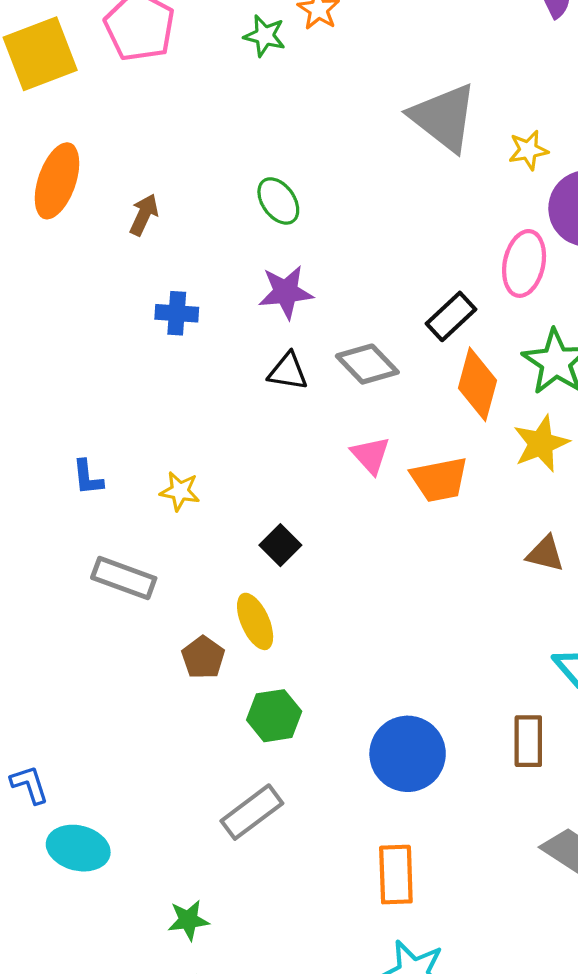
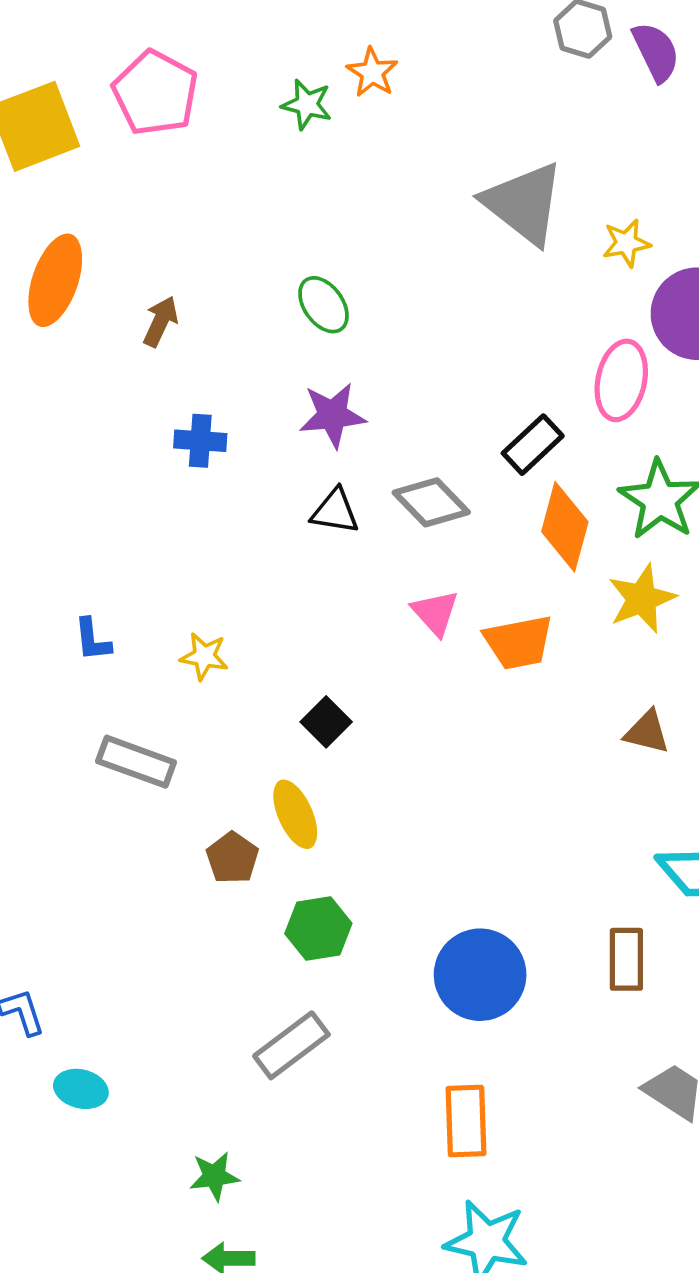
cyan ellipse: (78, 848) -> (81, 1089), size x0.7

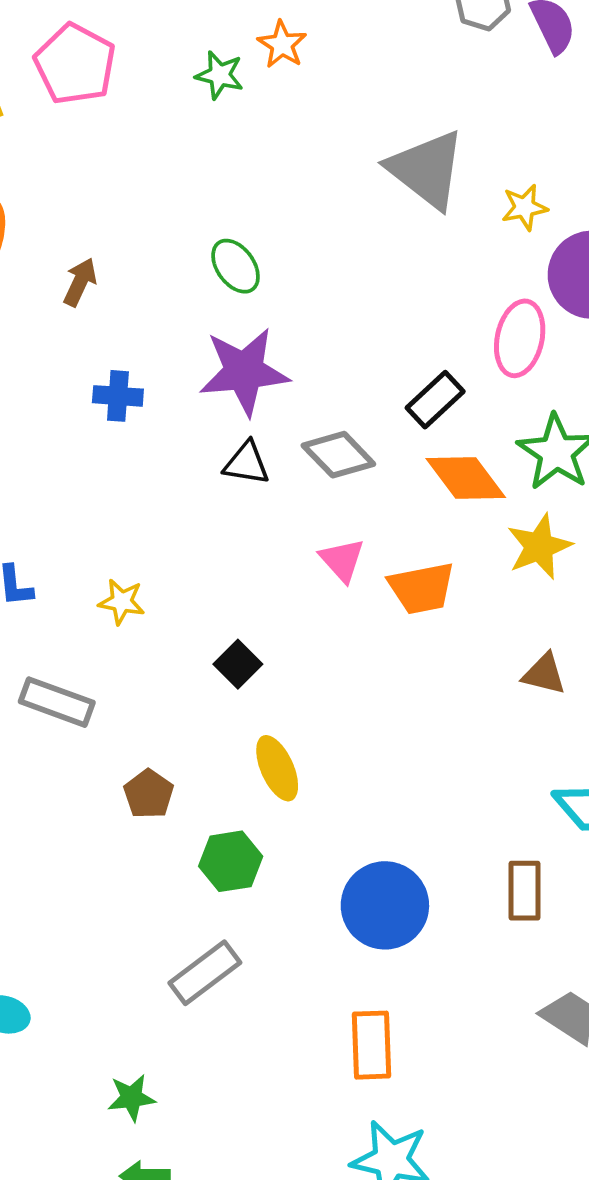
purple star: (332, 415) -> (244, 371), size x1.4
orange diamond: (565, 527) -> (466, 478), turned -52
yellow ellipse: (295, 814) -> (277, 768), moved

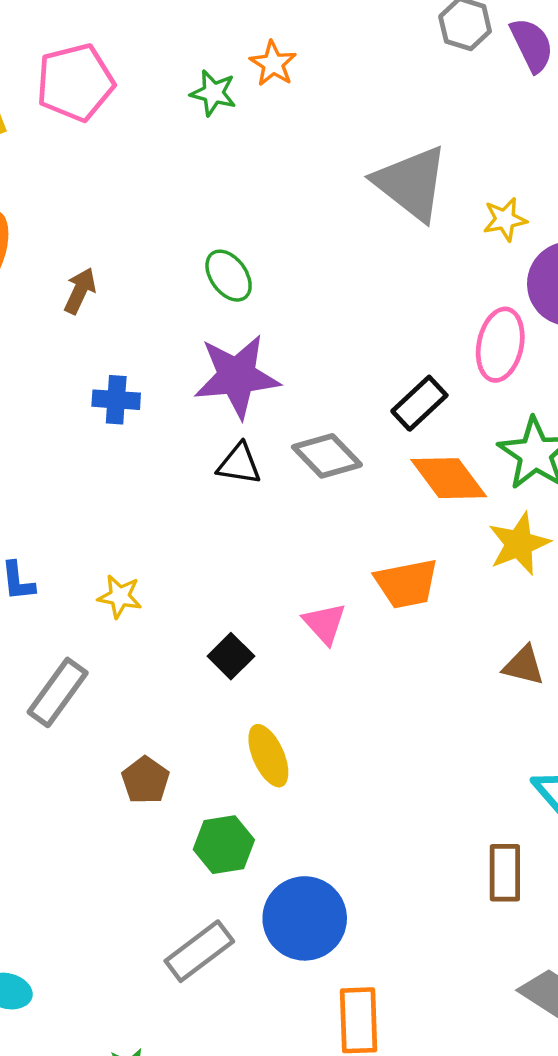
pink pentagon: (75, 64) -> (75, 82), turned 30
pink triangle: (342, 560) -> (325, 623), moved
gray rectangle: (57, 702) -> (58, 692), turned -74
blue circle: (385, 905) -> (305, 918), moved

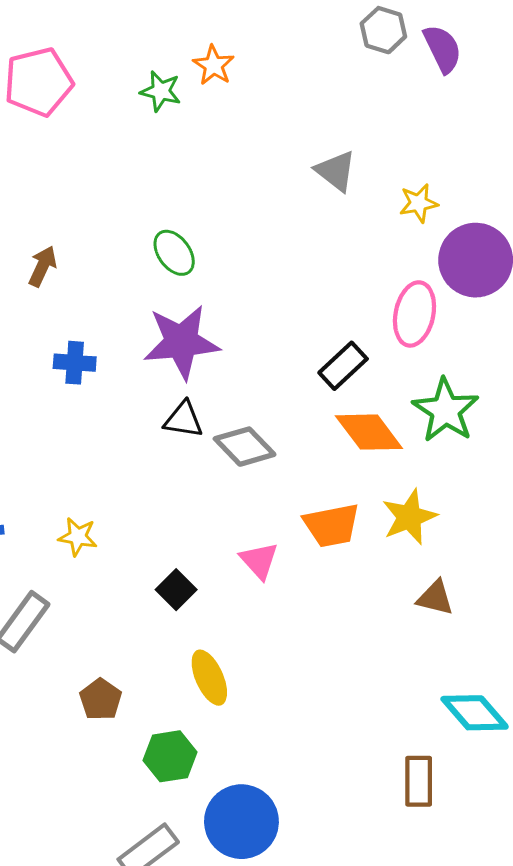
gray triangle: (411, 183) -> (336, 171), size x0.6
gray diamond: (327, 456) -> (245, 447), moved
yellow star: (519, 544) -> (409, 517), moved

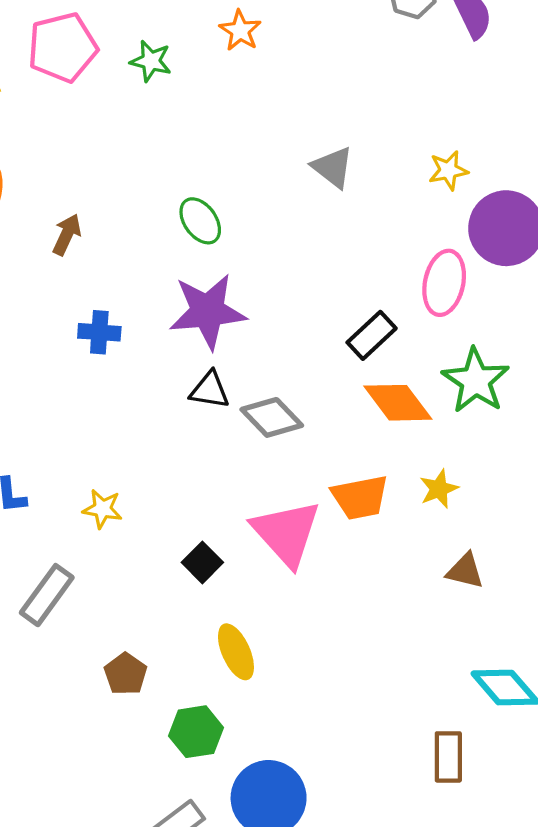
green star: (161, 91) -> (151, 61), moved
gray triangle: (336, 171) -> (333, 167), moved
yellow star: (409, 517) -> (439, 489), size x0.7
pink triangle: (259, 561) -> (286, 533), size x1.8

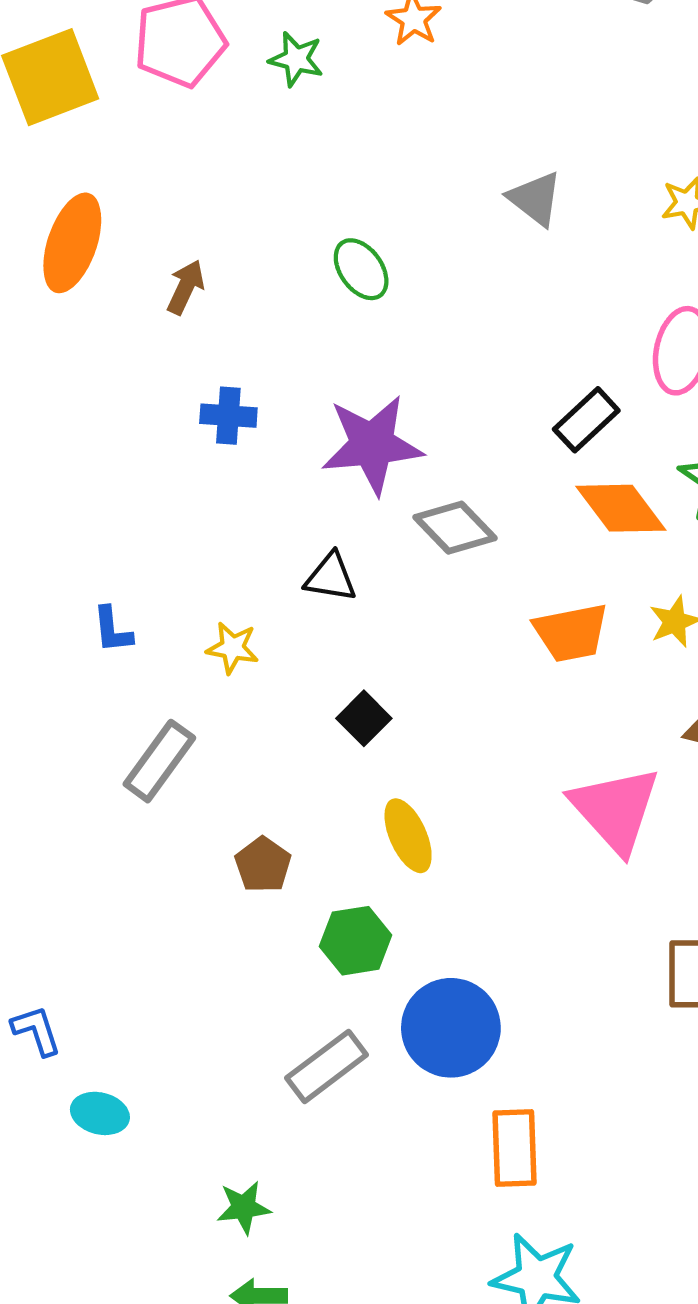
purple star: (208, 311) -> (372, 445), moved
black triangle: (210, 390) -> (331, 577), moved
pink triangle: (286, 533) -> (615, 809), moved

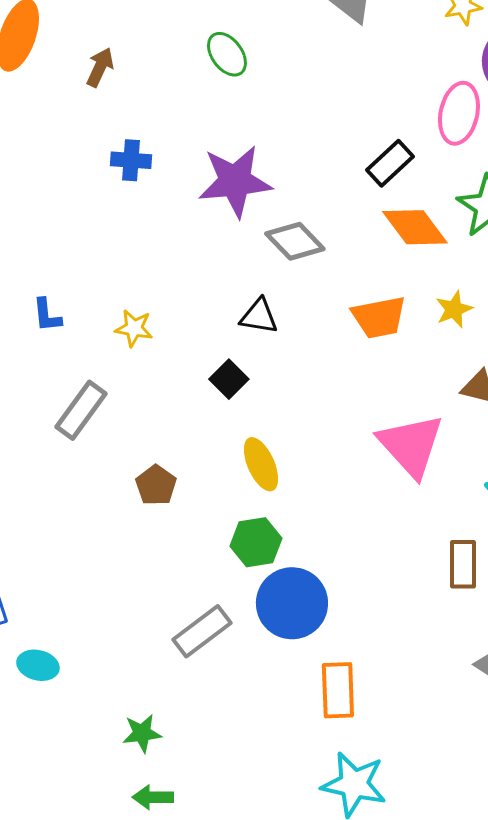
black triangle: (331, 577) -> (259, 316), moved
green hexagon: (356, 941) -> (256, 542), moved

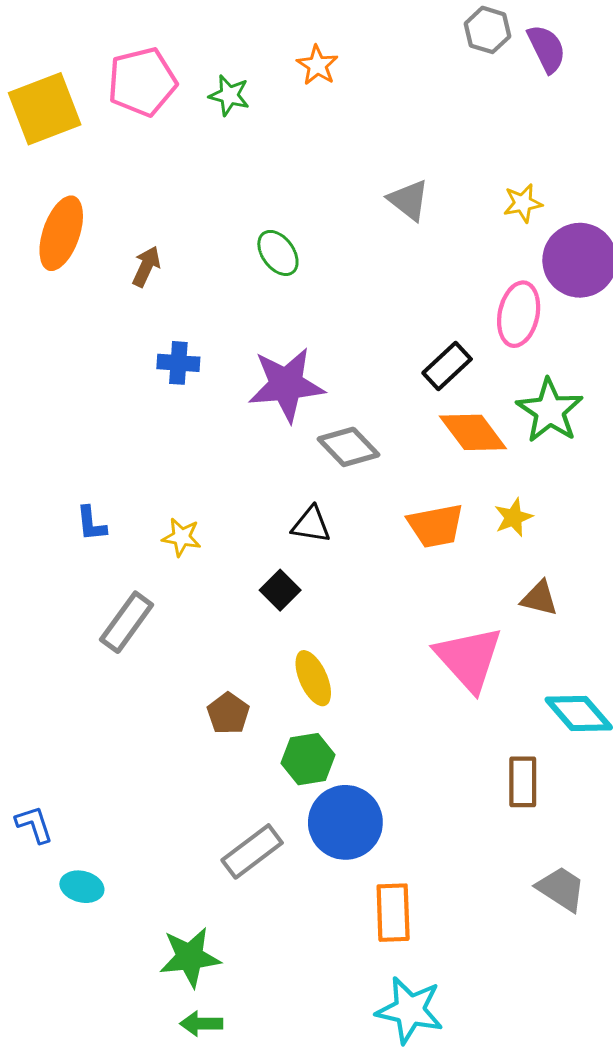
brown pentagon: (156, 485) -> (228, 713), moved
green star: (142, 733) -> (190, 957), size x1.5

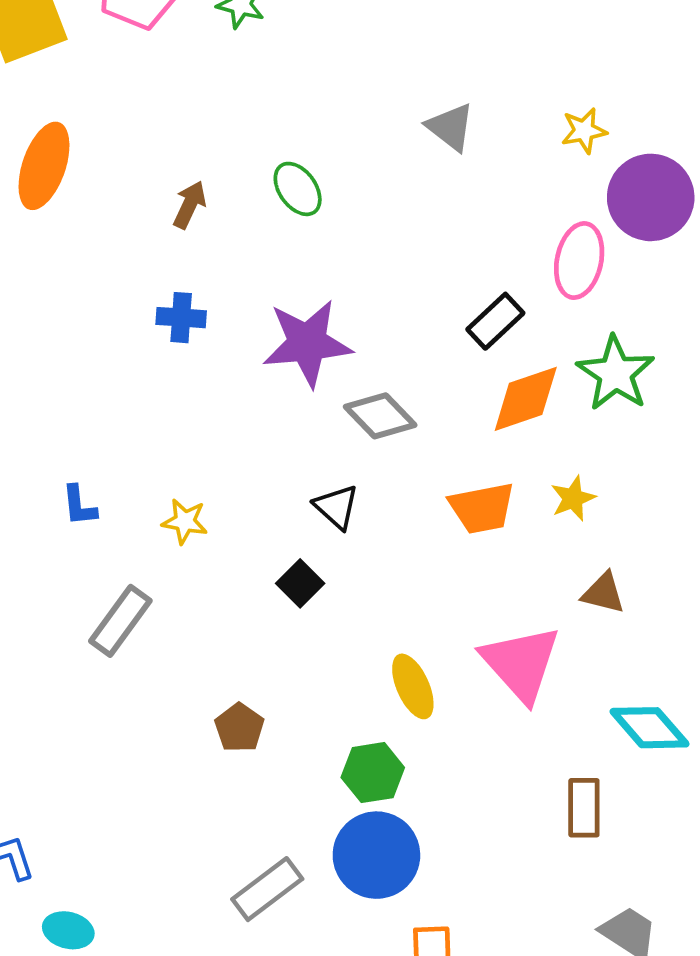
brown arrow: (146, 266) -> (190, 205), moved
orange diamond: (473, 432) -> (526, 399), turned -72
black triangle: (311, 525) -> (336, 507), turned 33
yellow ellipse: (313, 678) -> (413, 686), moved
green hexagon: (308, 759) -> (373, 773), moved

